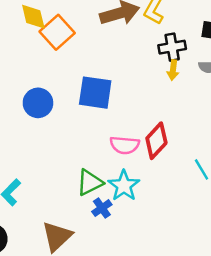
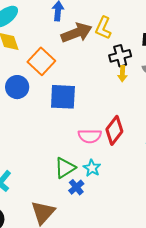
orange square: (57, 32) -> (41, 61), moved
blue circle: (38, 103) -> (17, 87), moved
cyan star: (124, 186) -> (92, 168), size x0.7

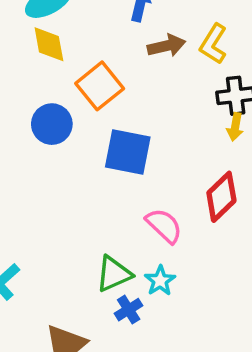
brown arrow: (77, 33) -> (166, 46), size x0.7
red diamond: (114, 130) -> (221, 197), moved
pink semicircle: (90, 136) -> (164, 226), turned -145

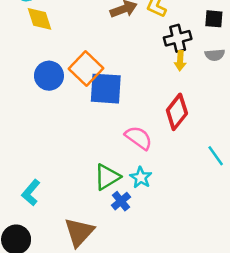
orange square: (100, 86) -> (86, 69), moved

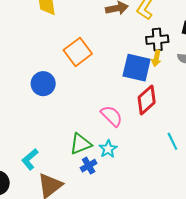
blue circle: (49, 76) -> (43, 84), moved
blue square: (106, 89) -> (137, 68), moved
cyan L-shape: (31, 193) -> (30, 159), moved

